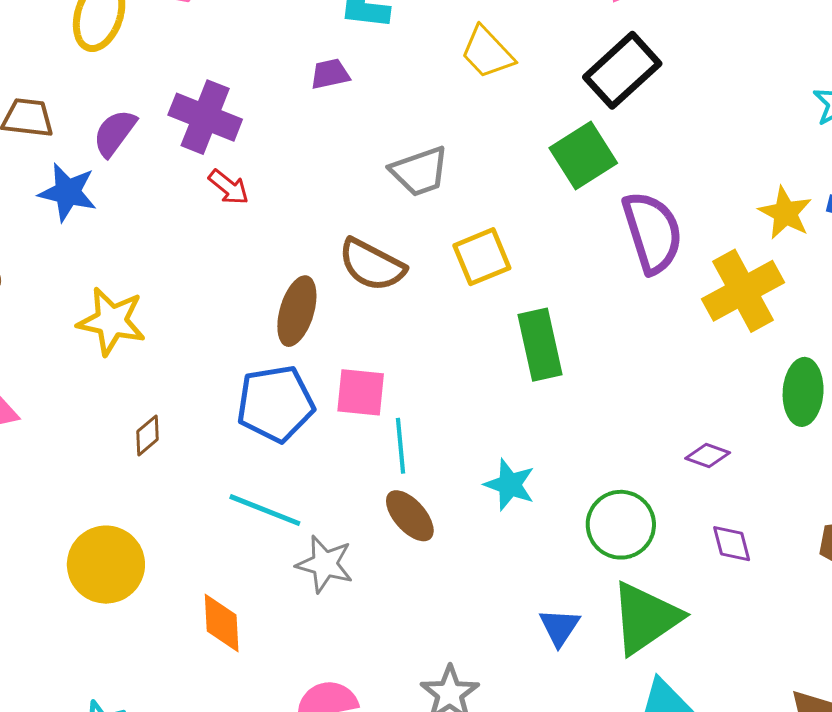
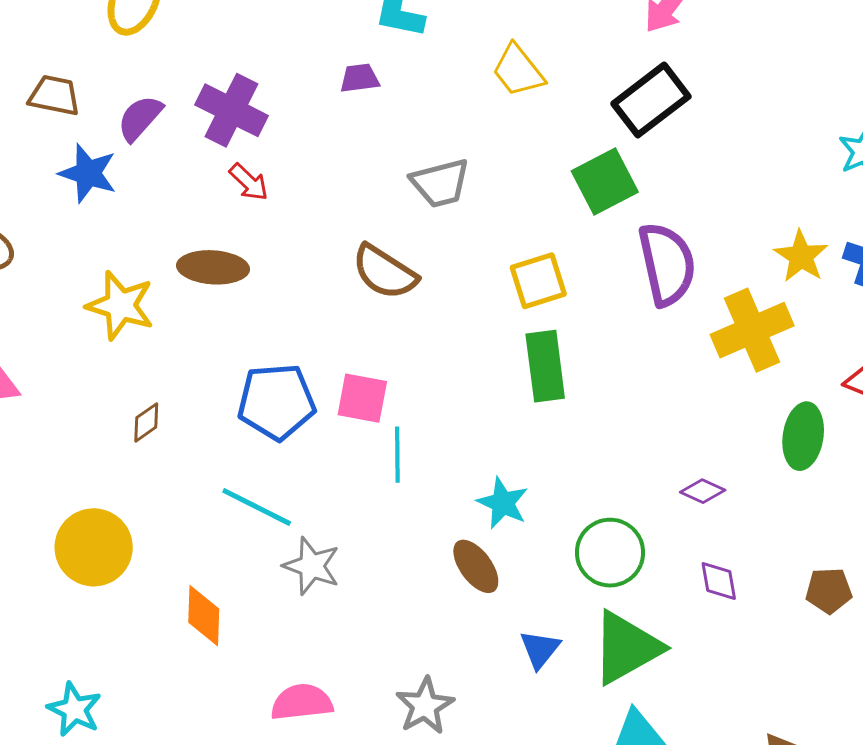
yellow square: (482, 257) -> (538, 281), moved
brown ellipse: (297, 311) -> (213, 267), moved, turned 72
brown ellipse: (410, 516) -> (476, 566), moved

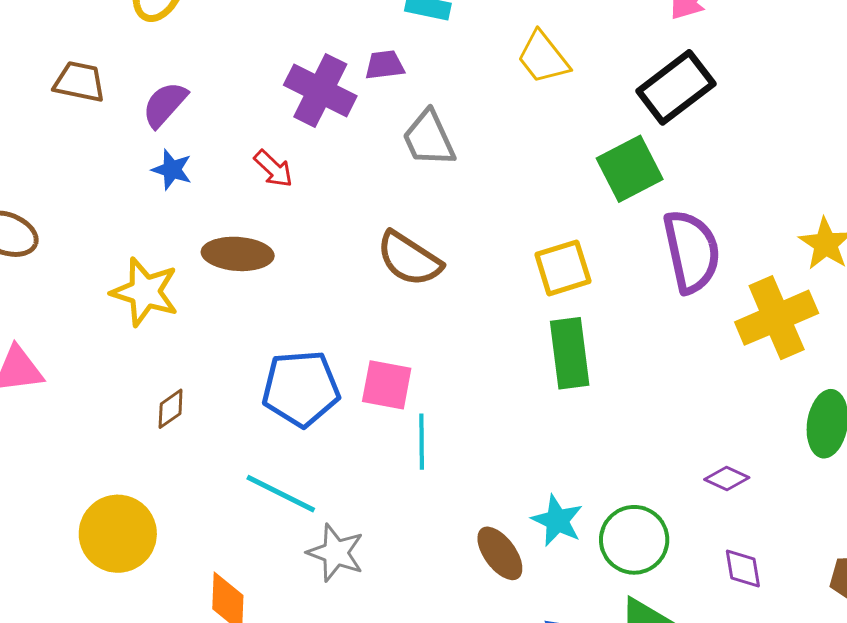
purple cross: (231, 110) -> (320, 91), moved
blue star: (88, 173) -> (172, 170), moved, size x0.7
gray trapezoid: (440, 183) -> (429, 138), moved, turned 80
cyan star: (503, 503) -> (557, 521), moved

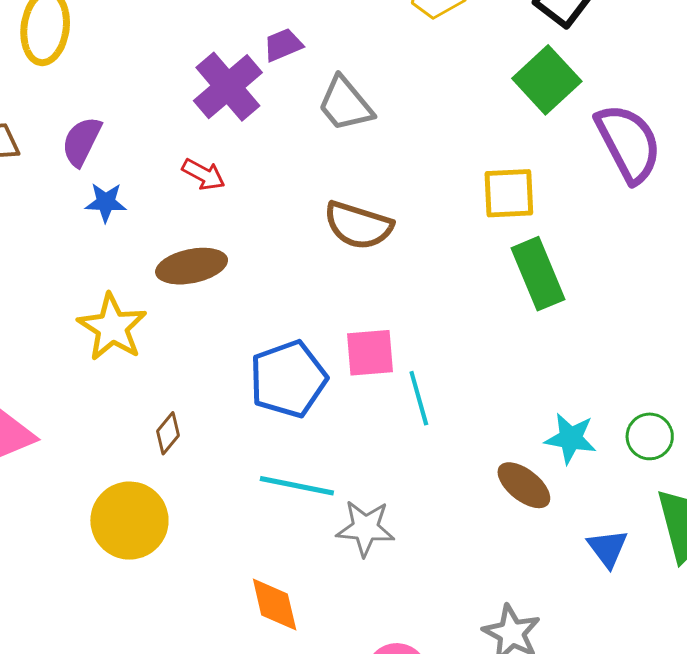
purple cross: (320, 91) -> (228, 87), turned 38
yellow square: (563, 268) -> (509, 193), turned 30
yellow star: (145, 292) -> (112, 327), turned 30
yellow circle: (118, 534) -> (129, 521), moved
green circle: (634, 540) -> (650, 436), size x0.7

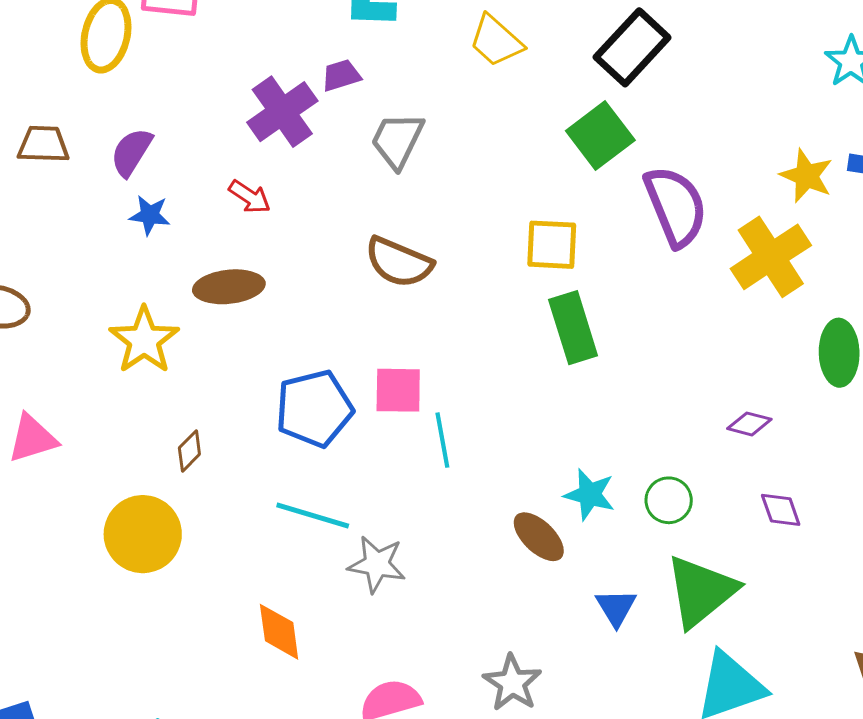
gray trapezoid: (345, 104) -> (397, 140), turned 60

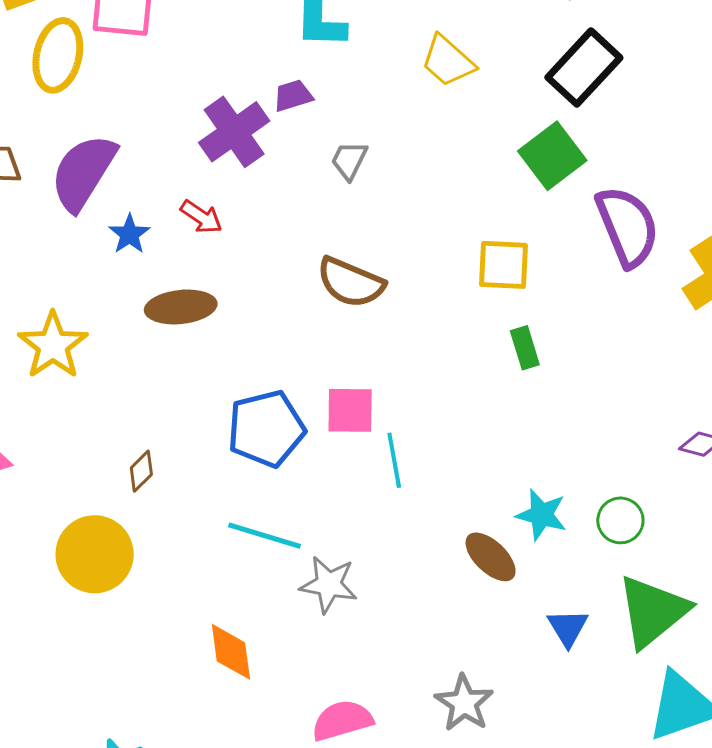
gray trapezoid: (397, 140) -> (349, 160), size x0.7
purple semicircle: (131, 152) -> (83, 172), size x1.6
blue star: (150, 215) -> (129, 234), moved, turned 30
green rectangle: (573, 328) -> (525, 348), size x0.6
yellow star: (144, 340) -> (53, 345), moved

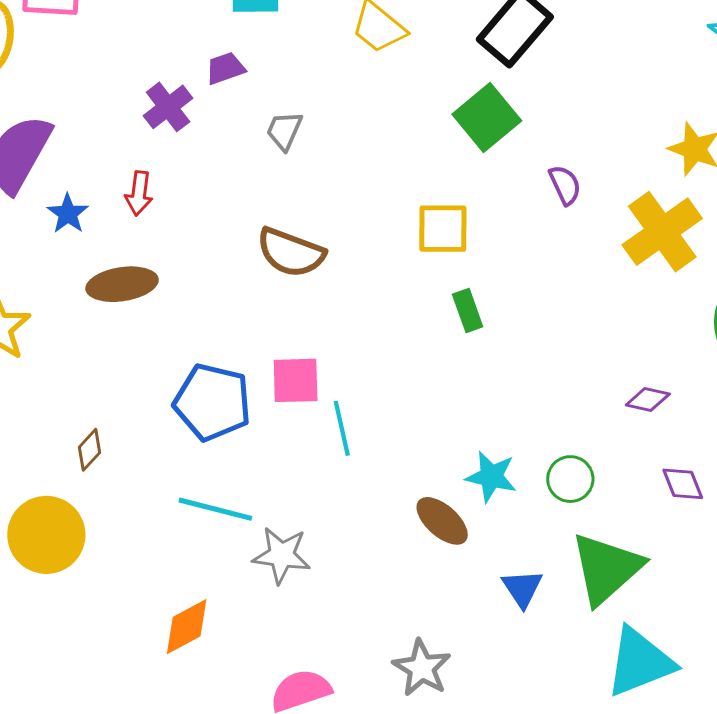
purple cross: (234, 132) -> (168, 107), size x0.7
red arrow: (201, 217) -> (139, 193), turned 66
purple semicircle: (627, 226) -> (565, 185), size x0.5
blue pentagon: (266, 429) -> (212, 402), turned 30
orange diamond: (231, 652) -> (187, 627), turned 72

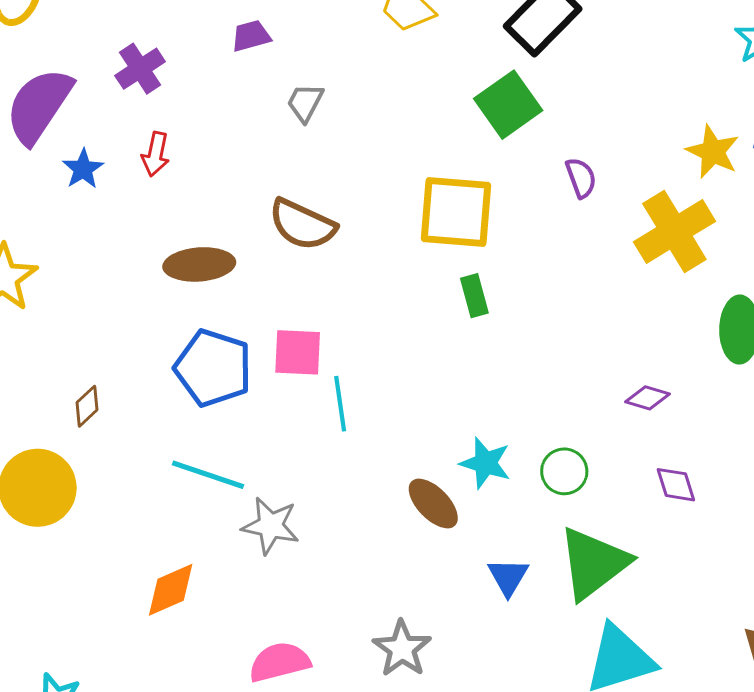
purple cross: (168, 107) -> (140, 69), moved
yellow square: (443, 229) -> (456, 212), size x1.4
brown ellipse: (122, 284) -> (199, 264), moved

